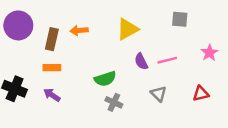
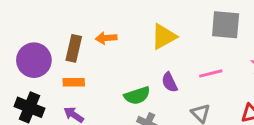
gray square: (180, 19) -> (226, 25), size x1.5
purple circle: (18, 25) -> (34, 60), moved
purple semicircle: (141, 61) -> (170, 82), moved

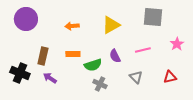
brown rectangle: (74, 48) -> (43, 56), moved
purple circle: (34, 60) -> (26, 19), moved
orange rectangle: (74, 82) -> (73, 54), moved

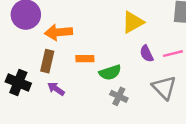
orange arrow: (72, 26) -> (59, 32), moved, size x1.5
purple semicircle: (115, 56) -> (147, 54), moved
gray triangle: (136, 77) -> (164, 88), size x1.5

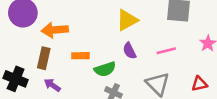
purple semicircle: (147, 54) -> (129, 51), moved

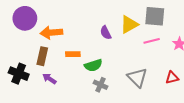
yellow triangle: (127, 20) -> (129, 24), moved
purple semicircle: (129, 51) -> (106, 33), moved
pink line: (166, 51) -> (152, 41), moved

